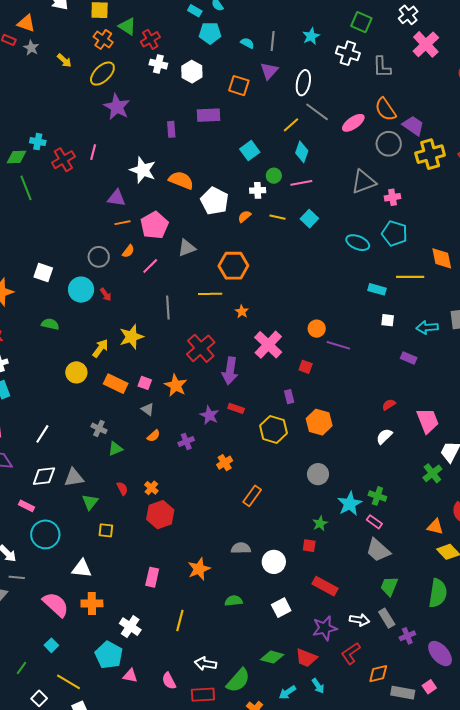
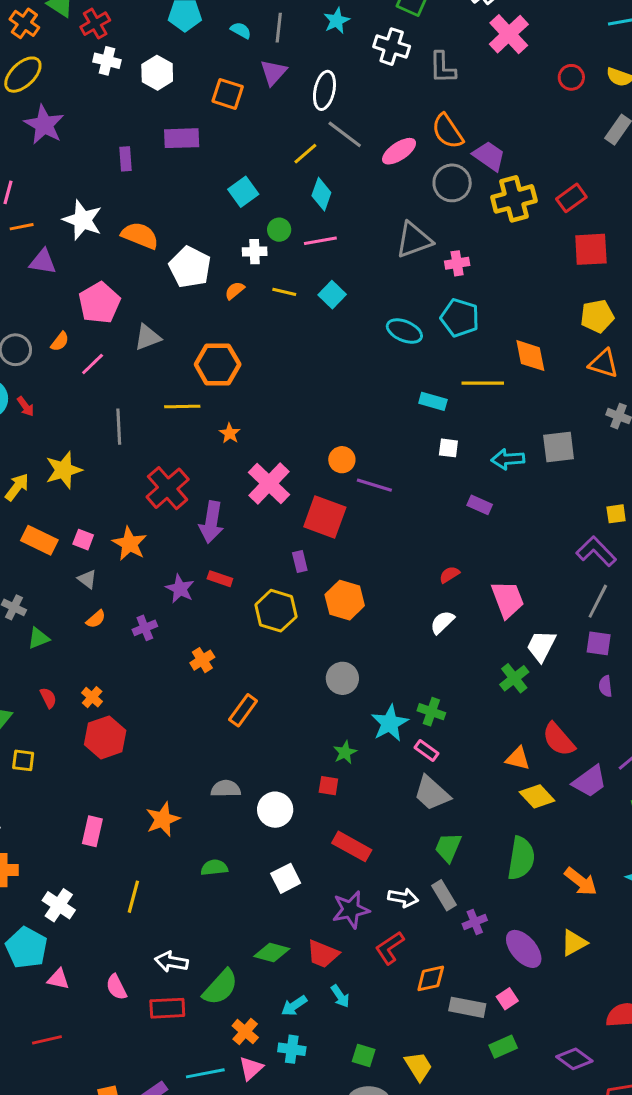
orange line: (123, 223) -> (22, 227), moved
red square: (306, 367) -> (325, 517), size x2.0

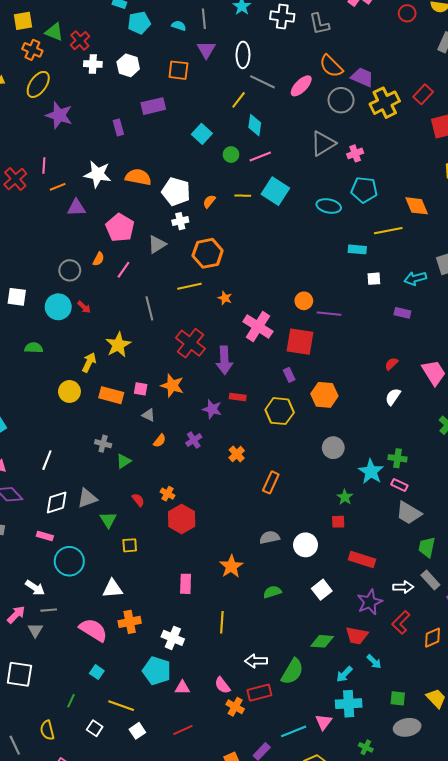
white cross: (255, 252) -> (180, 221), moved
cyan square: (332, 295) -> (275, 191), size x1.5
orange cross: (245, 1032) -> (235, 707), moved
cyan cross: (292, 1049) -> (349, 704), size x1.4

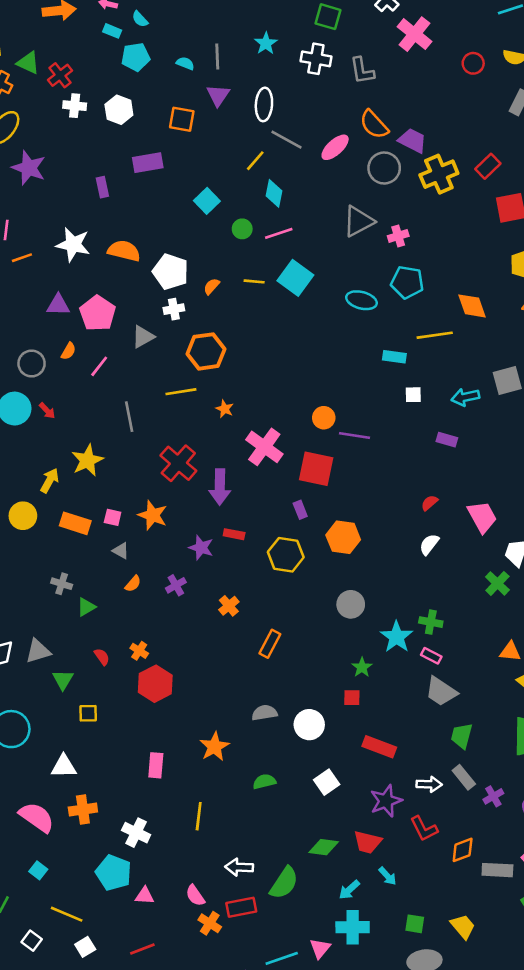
purple triangle: (76, 208) -> (58, 305), moved
red L-shape: (401, 622) -> (424, 829), turned -75

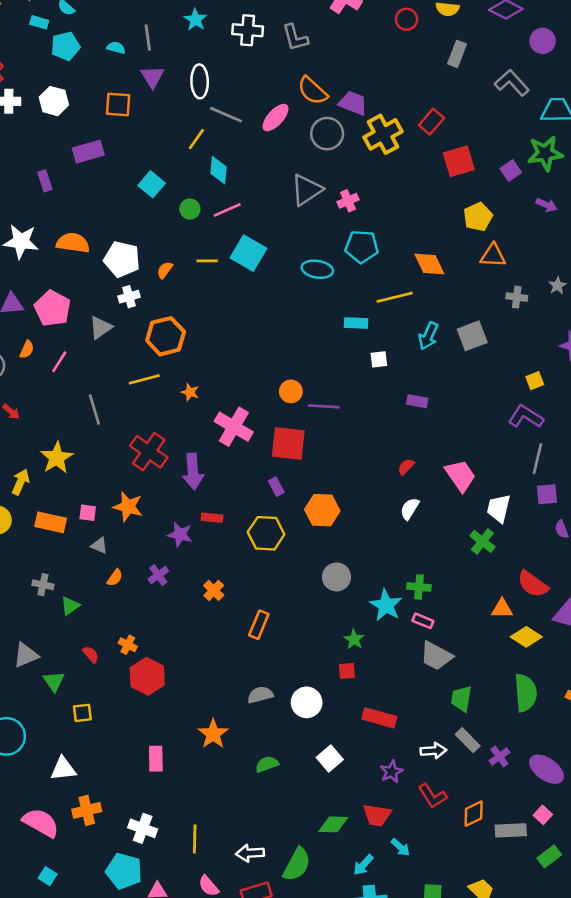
cyan arrow: (465, 397) -> (428, 336), moved, turned -48
purple star: (386, 801) -> (392, 772), size x0.7
yellow line: (199, 816) -> (195, 839), moved

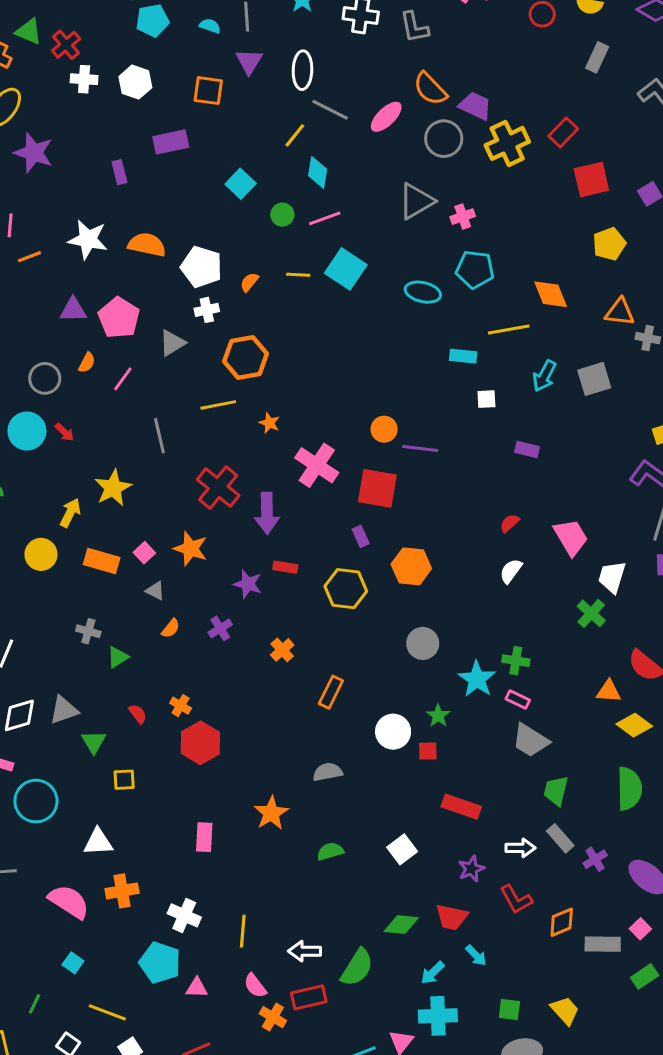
orange triangle: (493, 256) -> (620, 312), moved
pink square: (88, 513) -> (144, 553), turned 36
white circle: (307, 702) -> (393, 732), moved

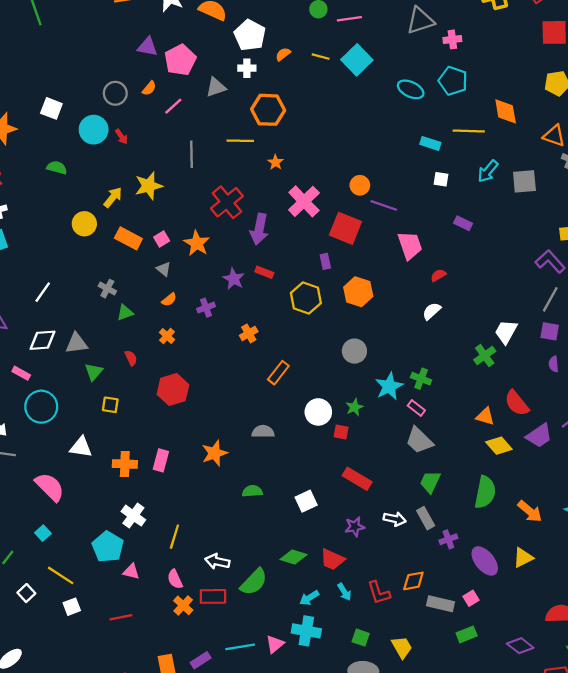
pink trapezoid: (571, 537) -> (410, 245), moved
orange cross: (181, 706) -> (167, 336), moved
orange cross: (122, 891) -> (125, 464), moved
red L-shape: (516, 899) -> (379, 593), moved

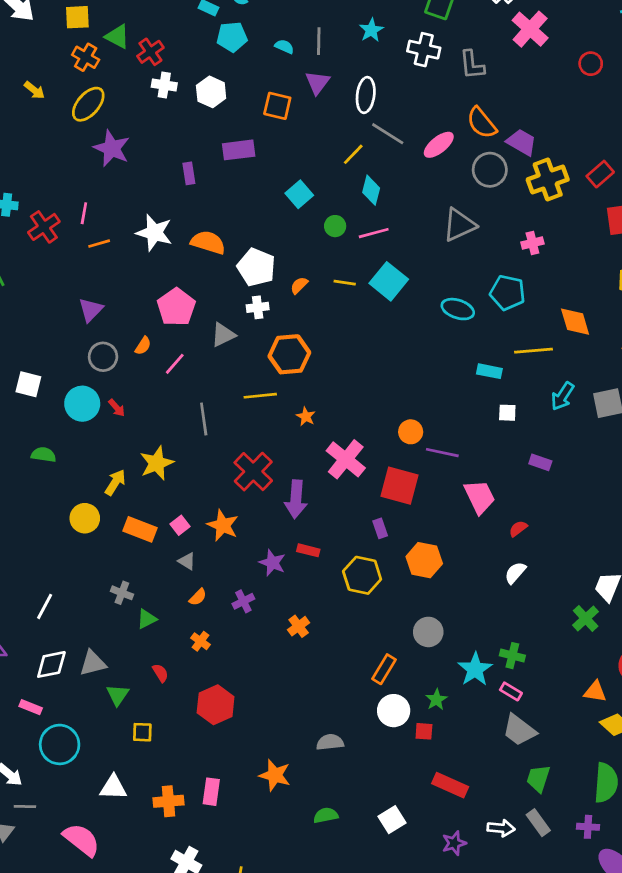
pink cross: (452, 39) -> (532, 243), moved
purple triangle: (147, 47) -> (91, 310), moved, turned -50
orange rectangle: (278, 373) -> (384, 669), moved
orange star: (215, 453) -> (275, 775), turned -30
purple cross: (448, 539) -> (588, 827), moved, turned 30

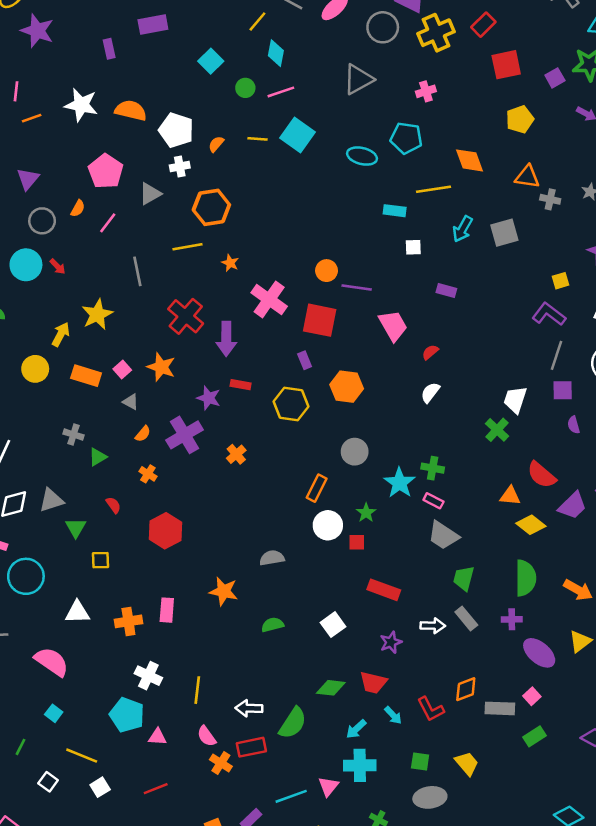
purple cross: (243, 601) -> (185, 435), size x1.8

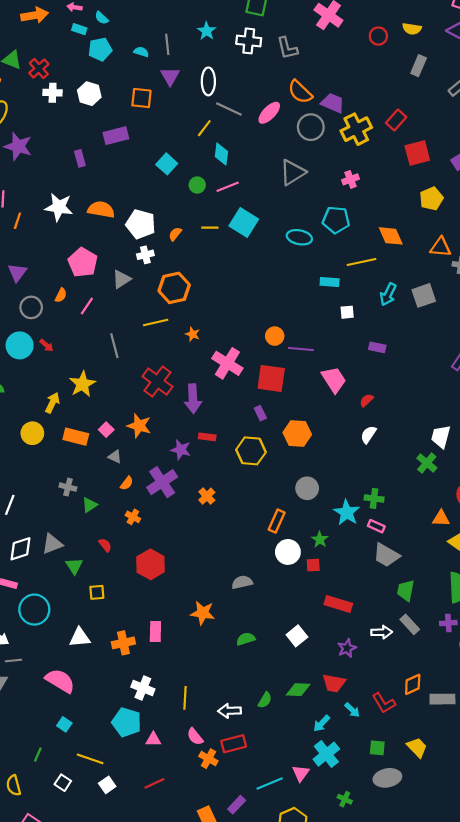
orange line: (32, 118) -> (17, 221), turned -49
green semicircle: (293, 723) -> (265, 700), moved, size x0.6
cyan cross: (360, 765) -> (326, 754), turned -35

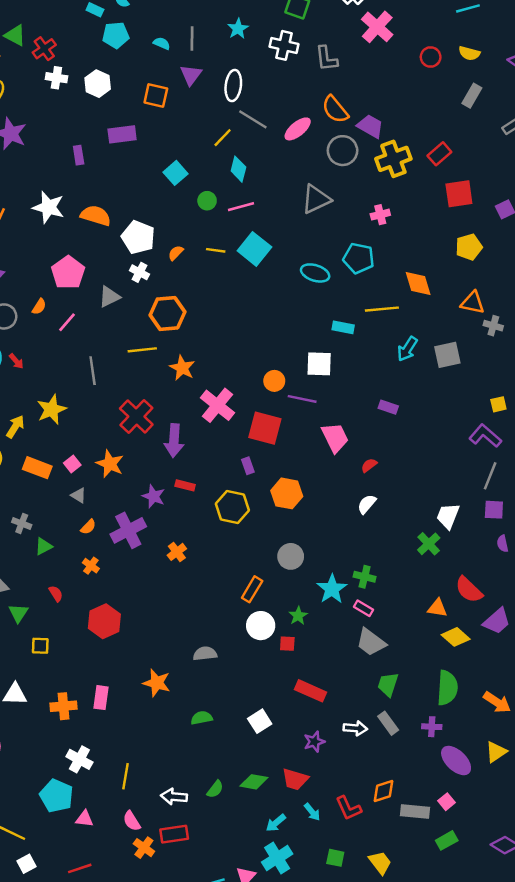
white cross: (145, 255) -> (139, 272), turned 35
white square: (347, 312) -> (319, 364), moved, size x1.6
orange star: (193, 334) -> (182, 368), size x1.5

